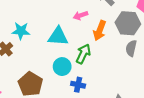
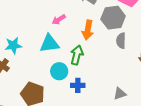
pink arrow: (80, 15) -> (59, 20), moved

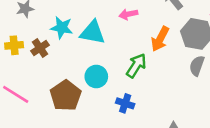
cyan triangle: (49, 43) -> (93, 32), moved
cyan circle: (59, 71) -> (96, 76), moved

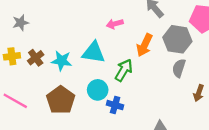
cyan star: (62, 28) -> (62, 61), moved
cyan triangle: (93, 32) -> (94, 52), moved
cyan circle: (96, 76) -> (98, 90), moved

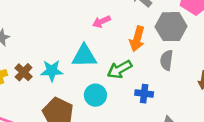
gray semicircle: (179, 68) -> (167, 60), moved
green arrow: (124, 70) -> (120, 69), turned -140
blue cross: (115, 105) -> (144, 94), moved

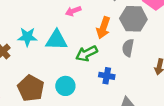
cyan star: (52, 71) -> (27, 37), moved
cyan circle: (95, 95) -> (65, 86), moved

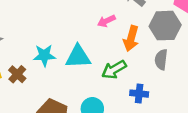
pink arrow: (73, 11) -> (106, 21), moved

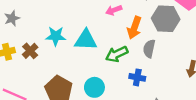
gray semicircle: (161, 60) -> (149, 49), moved

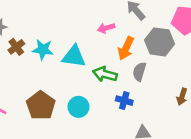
brown cross: (30, 51) -> (16, 47), moved
green arrow: (117, 54) -> (105, 74), turned 35

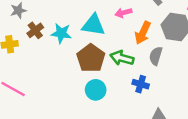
cyan triangle: (74, 56) -> (93, 25), moved
brown pentagon: (41, 105) -> (91, 58), moved

